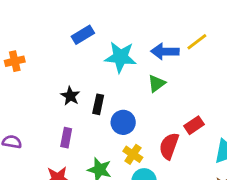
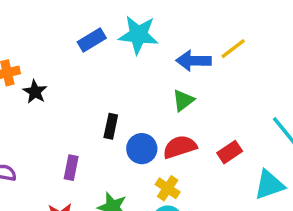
cyan star: (120, 57) -> (138, 35), moved
black star: (70, 96) -> (35, 92), moved
red semicircle: (169, 146) -> (180, 147), moved, turned 52
yellow cross: (133, 154) -> (168, 188), moved

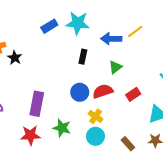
green triangle: (183, 100) -> (115, 67), moved
black rectangle: (111, 126) -> (83, 57), moved
purple rectangle: (71, 168) -> (37, 104), size x1.6

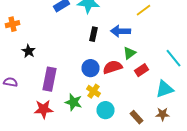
blue arrow: (111, 39) -> (120, 31), moved
black star: (15, 58) -> (28, 51), moved
green triangle: (115, 67) -> (130, 53), moved
yellow cross: (95, 116) -> (94, 91), moved

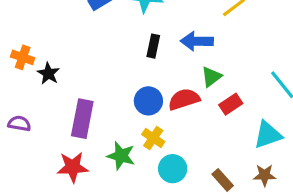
orange cross: (12, 24) -> (23, 57), moved, turned 32

